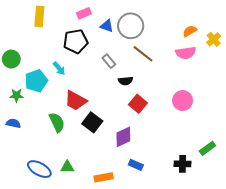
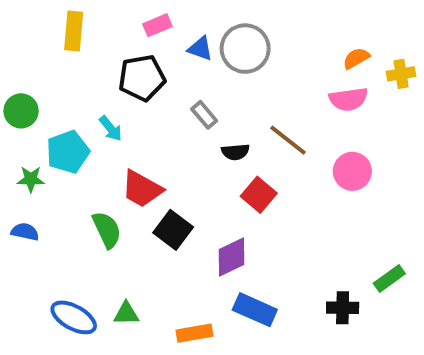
yellow cross: (214, 39) -> (401, 74), turned 32
brown line: (143, 54) -> (288, 140), moved
pink circle: (183, 101) -> (352, 171), moved
blue rectangle: (136, 165) -> (255, 310), size x1.5

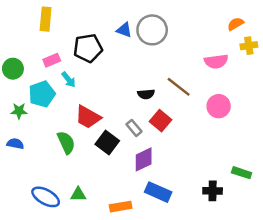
pink rectangle: (157, 25) -> (52, 60), moved
orange semicircle: (356, 58) -> (236, 24), moved
gray rectangle: (204, 115) -> (134, 128), moved
green rectangle: (389, 279) -> (242, 173), turned 54

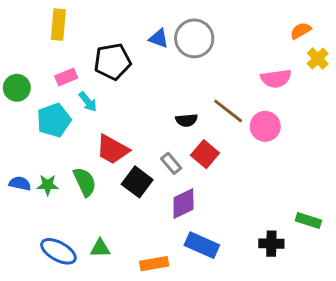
yellow cross: (249, 46) -> (318, 58), turned -35
pink circle: (219, 106) -> (265, 126), moved
green star: (19, 111) -> (48, 185), moved

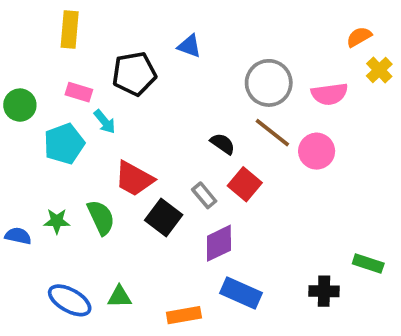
gray circle: (194, 38) -> (269, 83), moved
pink rectangle: (66, 77) -> (79, 92), turned 40
black semicircle: (187, 120) -> (223, 144), turned -140
blue semicircle: (20, 183) -> (18, 236), moved

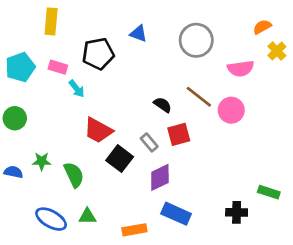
gray circle: (269, 83) -> (196, 40), moved
green circle: (20, 105) -> (15, 118), moved
cyan pentagon: (64, 144) -> (20, 67), moved
red square: (245, 184) -> (179, 134), turned 35
green semicircle: (101, 217) -> (74, 175), moved

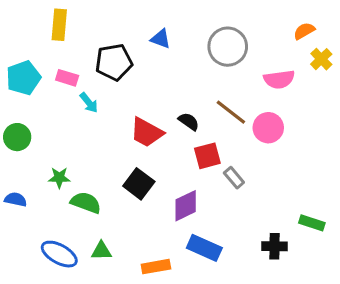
red trapezoid: (98, 130) -> (147, 132), moved
gray rectangle: (149, 142) -> (234, 178), moved
green star: (42, 161) -> (59, 178), moved
green semicircle: (74, 175) -> (86, 203), turned -45

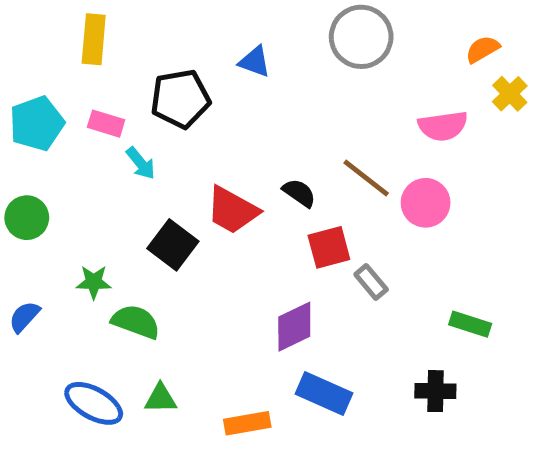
gray circle: (228, 47) -> (361, 37), moved
black square: (139, 184) -> (173, 245), moved
blue semicircle: (16, 199) -> (24, 317), turned -60
green rectangle: (312, 223) -> (470, 324), moved

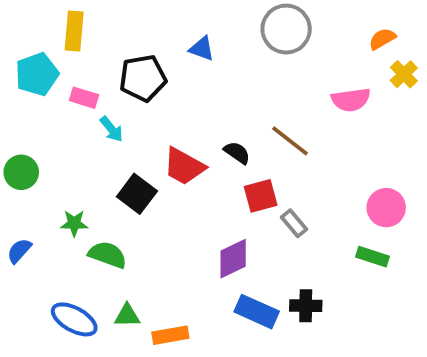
cyan pentagon: (37, 124) -> (37, 74), moved
pink circle: (426, 203) -> (386, 208), moved
black cross: (435, 391) -> (306, 306), moved
orange rectangle: (247, 423) -> (170, 335), moved

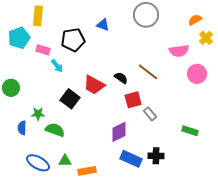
pink circle: (386, 208) -> (197, 74), moved
blue semicircle: (19, 251) -> (22, 128), moved, turned -40

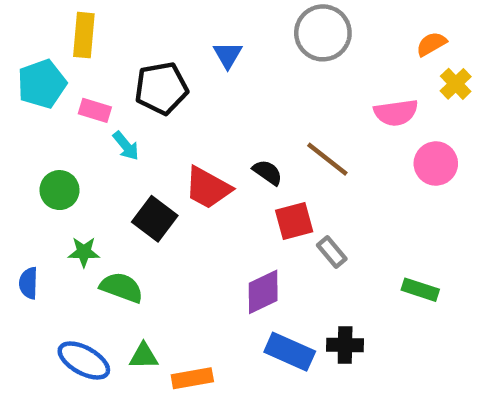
blue triangle: (103, 25) -> (228, 55), turned 40
green circle: (11, 88) -> (59, 190), moved
blue semicircle: (22, 128) -> (28, 283), moved

